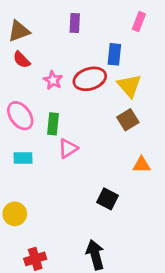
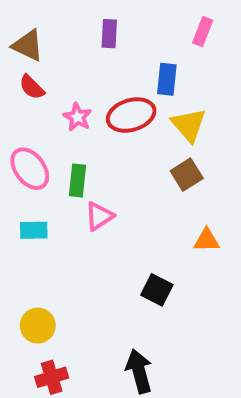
brown triangle: (19, 31) -> (28, 45), turned 45
yellow circle: (15, 214) -> (38, 326), moved

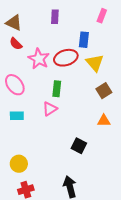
pink star: (77, 117) -> (39, 59), size x1.5
brown square: (187, 175) -> (104, 91), moved
green rectangle: (77, 181) -> (57, 89), moved

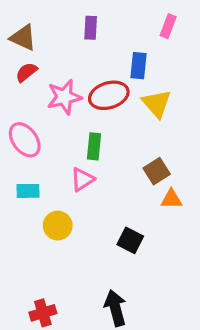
red semicircle: (16, 44) -> (26, 72), turned 96
pink star: (39, 59) -> (64, 97), turned 30
brown square: (104, 91) -> (157, 171), moved
yellow circle: (19, 164) -> (58, 226), moved

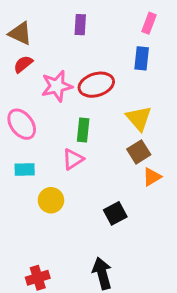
blue rectangle: (138, 66) -> (142, 58), moved
yellow triangle: (157, 104) -> (139, 118), moved
orange triangle: (171, 199) -> (152, 177), turned -30
black square: (130, 240) -> (115, 213), turned 35

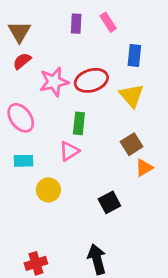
pink rectangle: (149, 23) -> (108, 22), moved, turned -54
brown triangle: (20, 33) -> (19, 32), turned 35
yellow triangle: (139, 118) -> (132, 96), moved

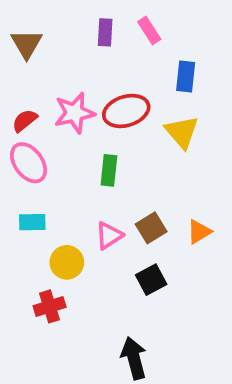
red semicircle: (22, 61) -> (25, 121), moved
brown square: (132, 144) -> (151, 228), moved
pink triangle: (69, 151) -> (109, 236), moved
red cross: (36, 263) -> (50, 306), moved

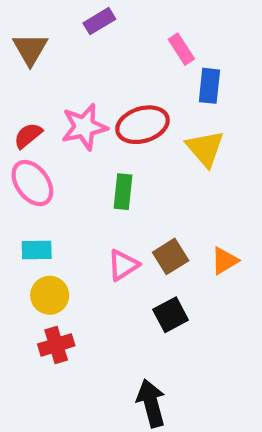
pink rectangle: (149, 30) -> (181, 49), moved
purple rectangle: (105, 32) -> (99, 21), moved, turned 56
yellow circle: (67, 262) -> (50, 295), moved

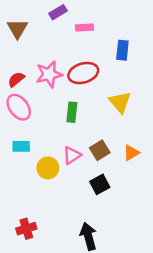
pink rectangle: (181, 49) -> (85, 27), moved, turned -60
yellow triangle: (205, 148) -> (120, 102), moved
yellow circle: (50, 295) -> (48, 168), moved
red cross: (56, 345) -> (26, 229), moved

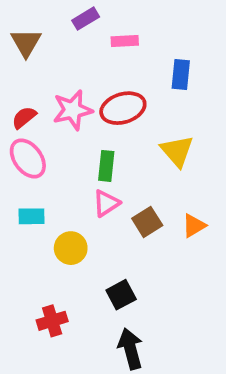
pink triangle: (72, 155) -> (106, 203), moved
black square: (100, 184) -> (121, 295), moved
red cross: (26, 229) -> (52, 321), moved

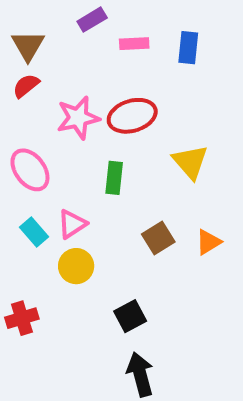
blue rectangle: (181, 75) -> (188, 48), moved
red semicircle: (24, 117) -> (26, 86), moved
pink triangle: (106, 203) -> (72, 224), moved
cyan rectangle: (32, 216) -> (34, 232), turned 50
red cross: (52, 321) -> (22, 318), moved

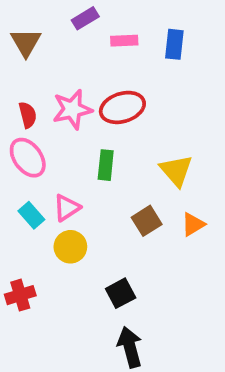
red semicircle: (26, 86) -> (28, 115), moved, turned 115
yellow triangle: (190, 162) -> (176, 171), moved

